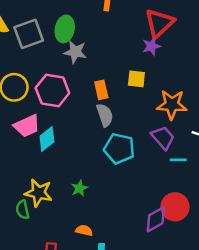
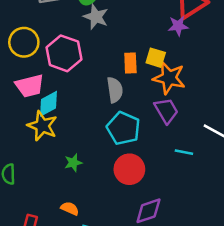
orange rectangle: (101, 90) -> (130, 63), moved
orange star: (172, 105) -> (169, 78), moved
purple trapezoid: (163, 138) -> (166, 111), moved
yellow star: (39, 193) -> (42, 126), moved
red circle: (175, 207) -> (129, 169), moved

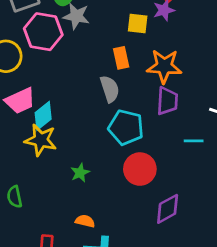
pink hexagon: (64, 53) -> (43, 32), moved
yellow square: (156, 58) -> (138, 23), moved
purple trapezoid: (166, 111) -> (167, 101), turned 44

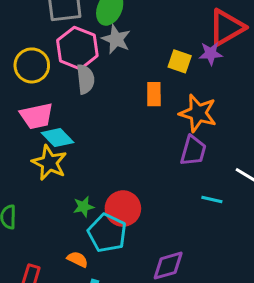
gray semicircle: (110, 89) -> (85, 79), moved
cyan diamond: (43, 116) -> (58, 138), turned 72
cyan pentagon: (126, 127) -> (107, 233), moved
red circle: (140, 169) -> (123, 209), moved

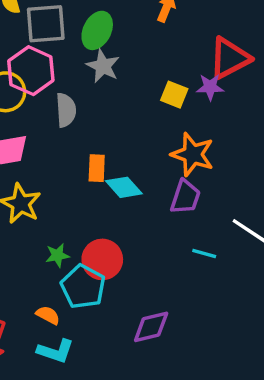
pink hexagon: (77, 48) -> (31, 71), moved
orange rectangle: (154, 94) -> (97, 168), moved
cyan diamond: (58, 138) -> (124, 187), moved

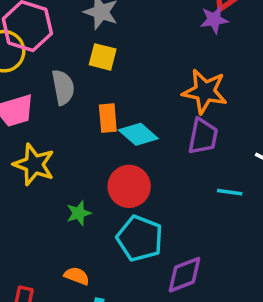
yellow square: (174, 95) -> (103, 57), moved
gray semicircle: (66, 110) -> (63, 87), moved
red circle: (102, 259) -> (129, 186), moved
cyan pentagon: (83, 287) -> (140, 238), moved

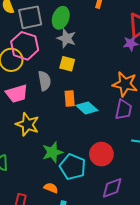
red circle: (129, 186) -> (101, 154), moved
green star: (79, 213) -> (53, 152), size x1.5
cyan pentagon: (140, 238) -> (73, 167), moved

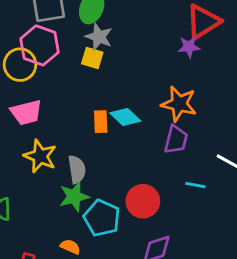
yellow square: (67, 64) -> (92, 58), moved
gray semicircle: (44, 81) -> (77, 169), moved
cyan diamond: (87, 108) -> (125, 117), moved

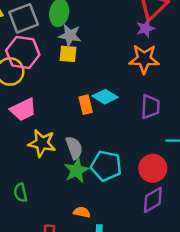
orange star: (179, 104) -> (144, 59), moved
red circle: (143, 201) -> (153, 168), moved
cyan pentagon: (102, 218) -> (106, 166), moved

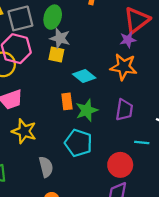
cyan diamond: (105, 97) -> (84, 76), moved
gray semicircle: (74, 148) -> (46, 167), moved
cyan pentagon: (106, 166) -> (78, 143), moved
green star: (77, 170) -> (87, 110), moved

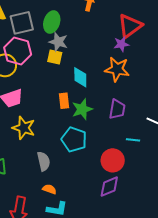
cyan diamond: (84, 76) -> (80, 77), turned 50

